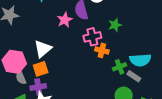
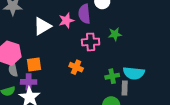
white triangle: (43, 49) -> (42, 26), moved
orange cross: (102, 50) -> (76, 67), moved
gray rectangle: (134, 76) -> (125, 88), turned 48

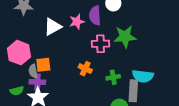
green star: (115, 34) -> (125, 37), size x1.6
gray semicircle: (13, 70) -> (33, 71), moved
green cross: (112, 76) -> (113, 77), moved
gray rectangle: (125, 88) -> (133, 91), size x1.5

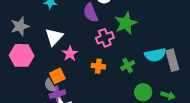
pink star: (77, 22) -> (70, 54), moved
pink hexagon: (19, 53) -> (22, 55), moved
gray rectangle: (133, 91) -> (172, 60), moved

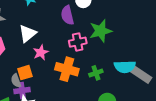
gray rectangle: (172, 60) -> (141, 75), turned -50
orange cross: (98, 66) -> (67, 69), size x1.6

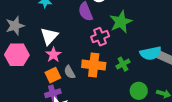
pink star: (41, 52) -> (53, 55), moved
gray semicircle: (16, 81) -> (70, 72), moved

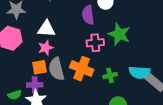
green star: (121, 22) -> (119, 34), turned 30
white triangle: (49, 36) -> (46, 29), turned 36
gray semicircle: (70, 72) -> (56, 69), size x1.6

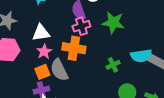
pink cross: (95, 43) -> (81, 26), moved
orange cross: (82, 69) -> (74, 48), moved

